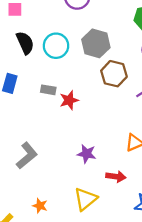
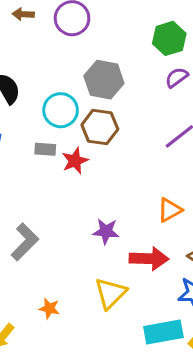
cyan circle: (56, 46) -> (61, 110), moved
brown hexagon: (114, 74) -> (100, 127), moved
red arrow: (116, 177) -> (149, 259), size x1.4

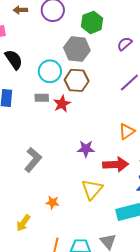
green hexagon: (169, 38) -> (92, 22), moved

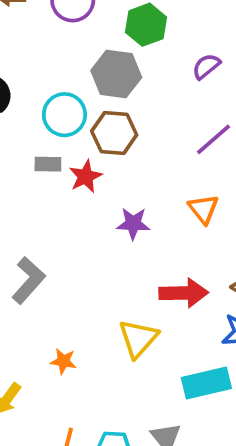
orange triangle: (127, 131) -> (203, 209), moved, turned -36
purple star: (86, 149) -> (133, 224), moved

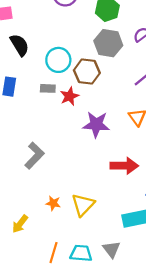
gray hexagon: (116, 74) -> (108, 43), moved
purple star: (133, 224) -> (96, 124), size x1.4
yellow triangle: (138, 339) -> (83, 205), moved

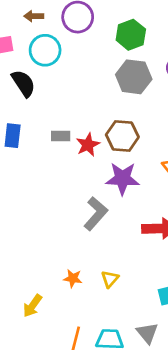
cyan circle: (58, 60) -> (45, 50), moved
brown hexagon: (87, 72) -> (122, 136), moved
gray L-shape: (34, 156) -> (96, 214), moved
yellow triangle: (83, 205) -> (110, 279), size x0.6

